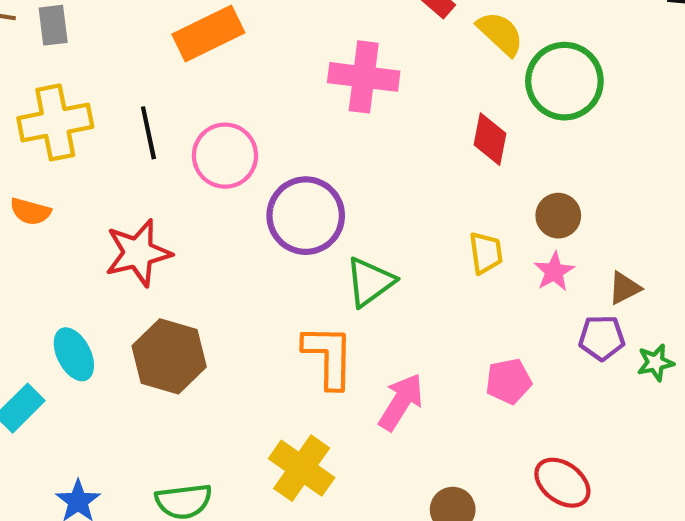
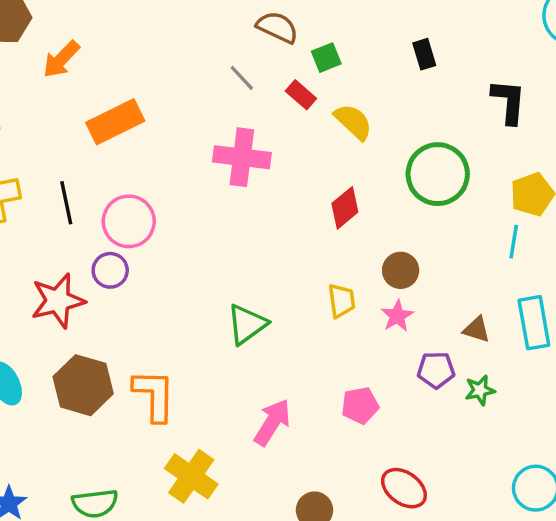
green circle: (564, 81) -> (438, 174), moved
red diamond: (490, 139) -> (345, 208), turned 39
purple circle: (306, 216) -> (110, 270), moved, size x0.6
brown triangle: (624, 288) -> (477, 329), moved, turned 44
orange L-shape: (328, 356) -> (154, 395), moved

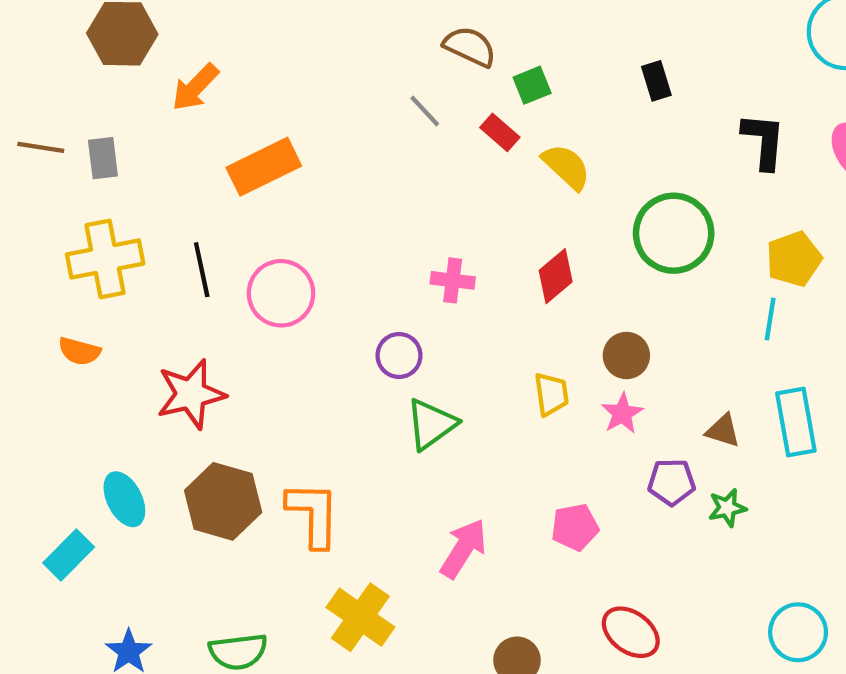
pink cross: (242, 157) -> (453, 280), moved, size x0.6
purple circle: (110, 270) -> (399, 355), moved

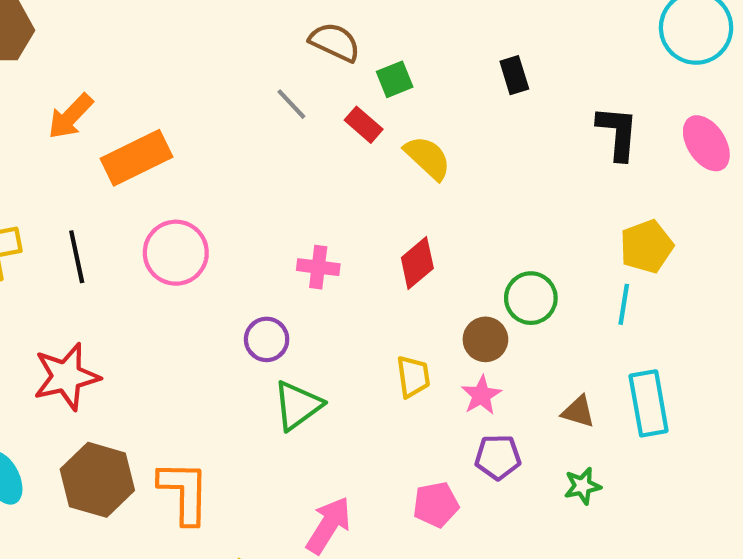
orange arrow: (195, 87) -> (70, 116), moved
green circle: (674, 233) -> (531, 298), moved, size x0.7
pink circle: (281, 293) -> (176, 253), moved
purple pentagon: (671, 482) -> (498, 457), moved

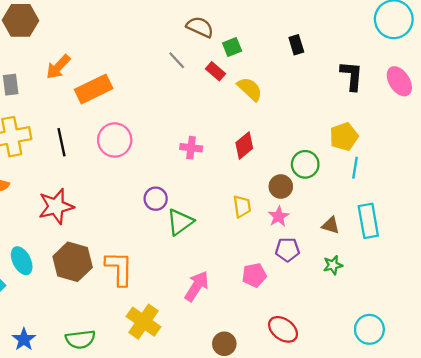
yellow pentagon: (646, 246) -> (344, 137), moved
purple circle: (267, 339) -> (156, 199), moved

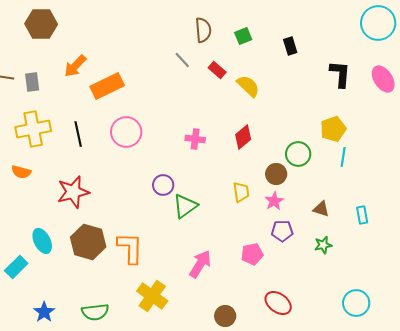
brown semicircle: (200, 27) -> (203, 30), turned 60
green square: (232, 47) -> (243, 36), moved
cyan rectangle: (368, 221) -> (362, 215), moved, size x0.6

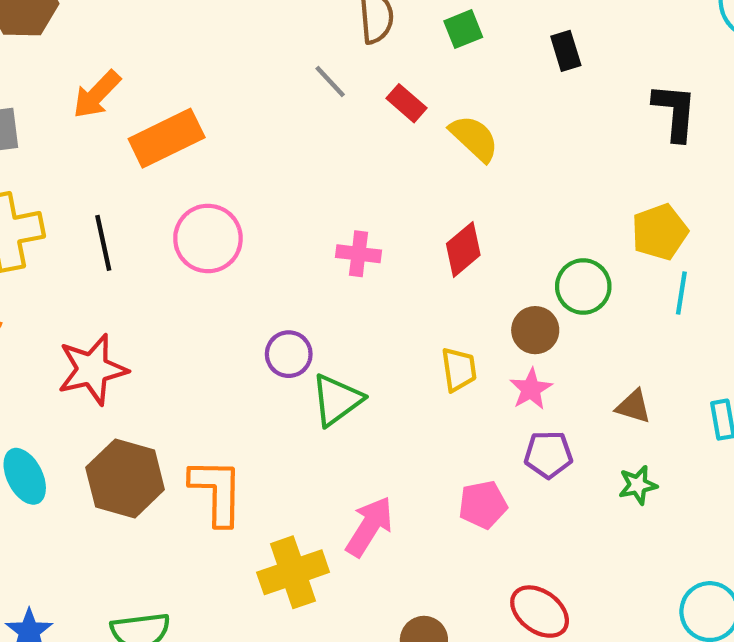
yellow cross: (152, 296) -> (293, 572), moved, turned 36

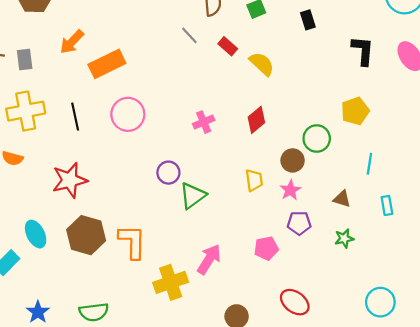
pink cross: (359, 254) -> (204, 122), turned -30
cyan line: (681, 293) -> (369, 164), moved

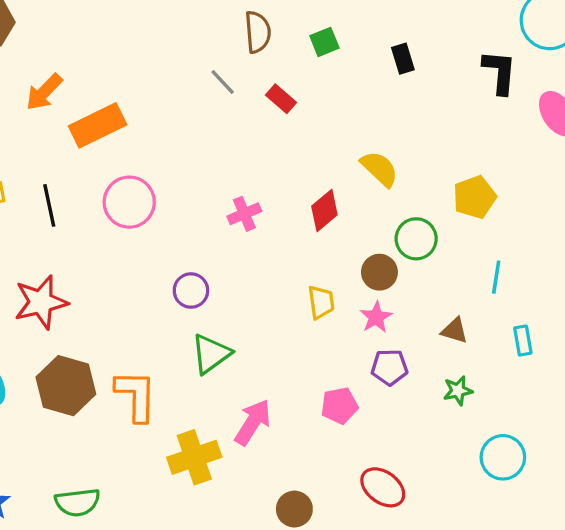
black L-shape: (363, 51) -> (500, 72), moved
yellow semicircle: (262, 64) -> (379, 169), moved
green triangle: (193, 196) -> (211, 354), moved
cyan circle: (380, 302) -> (503, 457), moved

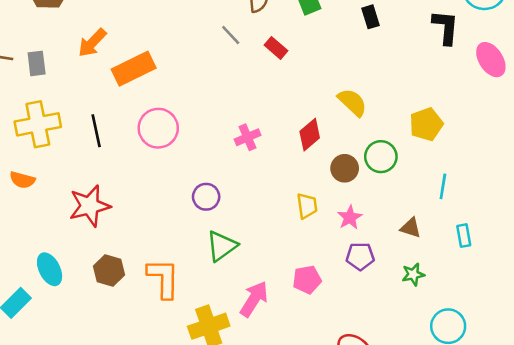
brown circle: (379, 272) -> (345, 168), moved
brown hexagon: (66, 386) -> (109, 271), size x0.7
pink pentagon: (339, 406) -> (307, 280), moved

